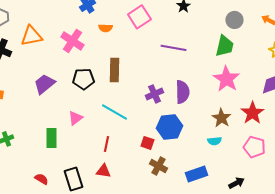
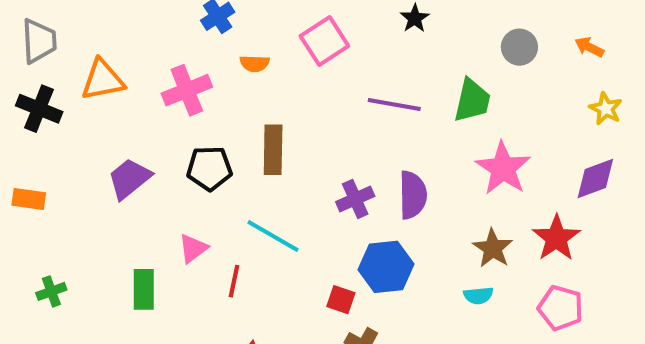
pink cross: (72, 41) -> (187, 90), turned 35
green trapezoid: (224, 46) -> (472, 100), moved
red line: (106, 144) -> (234, 281), moved

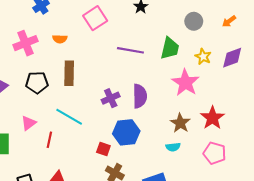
orange arrow: (589, 47) -> (229, 21), turned -64
orange semicircle: (255, 64) -> (60, 39), moved
yellow star: (606, 109) -> (203, 57), moved
purple diamond: (595, 178) -> (232, 58), moved

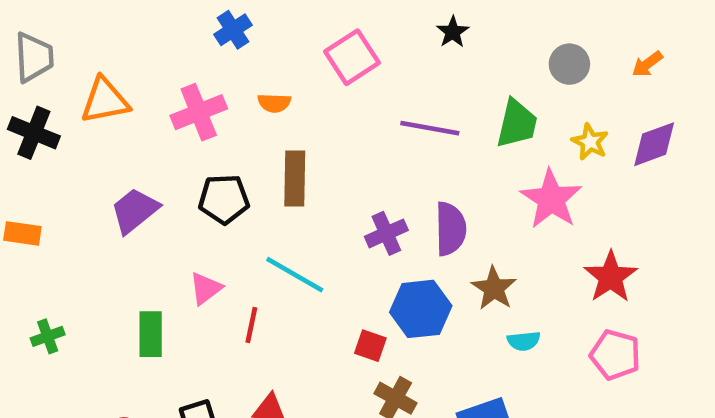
brown star: (180, 123) -> (494, 288), moved

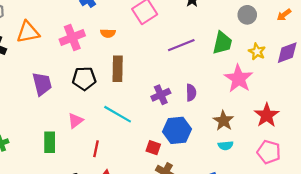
purple line: (430, 128) -> (181, 45), turned -32
purple trapezoid: (135, 211) -> (42, 84), turned 115
purple semicircle: (450, 229) -> (191, 93), size x0.7
brown star: (494, 288) -> (223, 121), moved
red line: (251, 325) -> (96, 149), moved

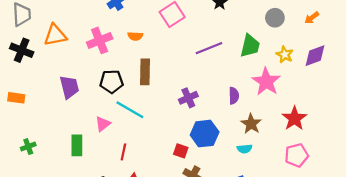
purple semicircle: (191, 93) -> (234, 96), moved
cyan line: (118, 114) -> (130, 110), moved
cyan semicircle: (226, 146) -> (245, 149), moved
pink pentagon: (269, 152) -> (297, 155), turned -30

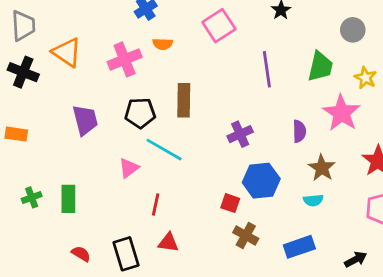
orange triangle: (55, 35) -> (67, 52), turned 45
orange semicircle: (135, 36) -> (163, 44), moved
purple line: (209, 48) -> (267, 69), turned -76
green rectangle: (77, 145) -> (68, 199), moved

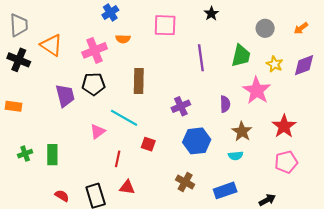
pink square: (219, 26) -> (165, 25), turned 35
black pentagon: (140, 113) -> (93, 84), moved
red square: (230, 203) -> (148, 144), moved

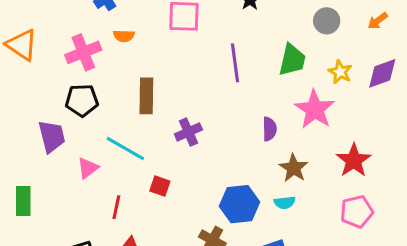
purple trapezoid: (65, 96) -> (52, 136), moved
purple cross: (181, 106) -> (188, 132), moved
blue hexagon: (197, 141) -> (240, 204), moved

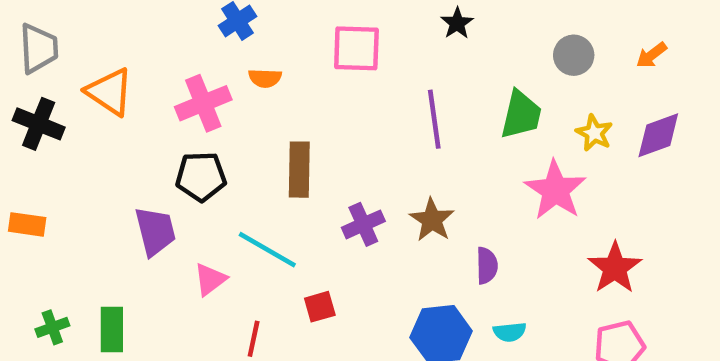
purple semicircle: (270, 129) -> (487, 266), moved
brown star: (294, 168) -> (432, 220), moved
red square: (160, 186) -> (320, 307), turned -35

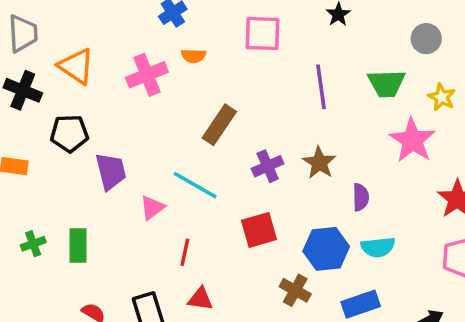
green trapezoid: (521, 115) -> (387, 83), turned 75
brown rectangle: (299, 170) -> (219, 125), turned 33
black pentagon: (201, 176) -> (69, 133), moved
red square: (320, 307) -> (259, 230), moved, size x1.5
cyan semicircle: (510, 332) -> (378, 247), size x1.4

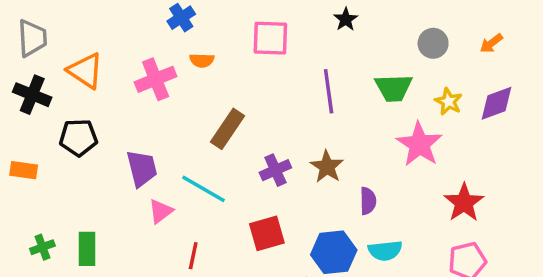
purple trapezoid: (111, 171) -> (142, 168), moved

